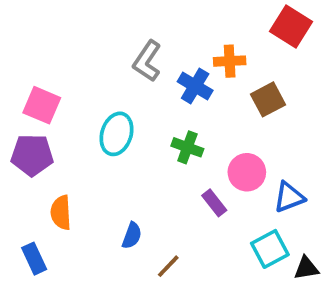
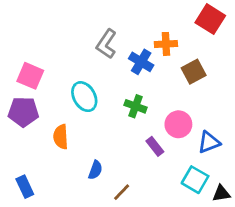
cyan ellipse: (116, 134) -> (84, 97), turned -48
orange semicircle: (61, 213) -> (61, 137), moved
cyan square: (270, 249) -> (195, 180), turned -32

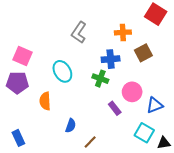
blue cross: (141, 62) -> (111, 59), moved, turned -36

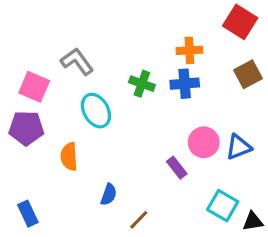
gray L-shape: (79, 32) -> (77, 61), moved, turned 110
brown square: (143, 53) -> (248, 74), moved
blue cross: (111, 59) -> (185, 84), moved
green cross: (100, 79) -> (142, 84), moved
blue triangle: (155, 105) -> (239, 147), moved

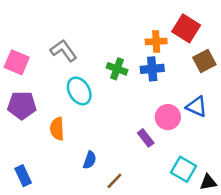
red square: (240, 22) -> (186, 28), moved
pink square: (34, 87) -> (17, 62), moved
blue triangle: (239, 147) -> (197, 107), moved, turned 45

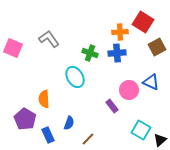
cyan ellipse: (79, 91) -> (75, 77), moved
purple pentagon: (22, 105) -> (25, 119), moved, turned 30
blue rectangle: (23, 176) -> (48, 135), moved
black triangle: (208, 182) -> (160, 140), turned -32

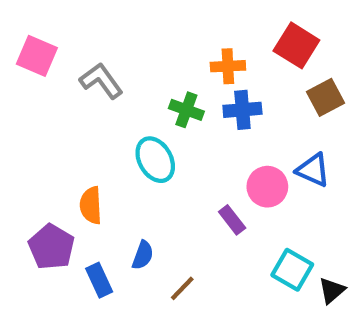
orange cross: (120, 32) -> (228, 66), moved
pink square: (13, 48) -> (37, 56), moved

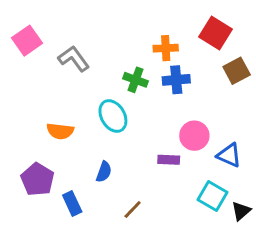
pink square: (37, 56) -> (27, 41), turned 32
blue triangle: (313, 170) -> (229, 155), moved
orange semicircle: (91, 205) -> (60, 131), moved, turned -80
purple rectangle: (232, 220) -> (169, 160), turned -50
blue semicircle: (143, 255) -> (104, 172), moved

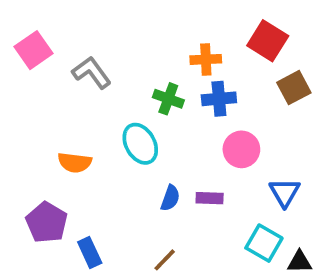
pink circle: (194, 136) -> (241, 149), moved
blue triangle: (229, 155) -> (285, 192), turned 36
blue semicircle: (104, 172) -> (170, 198), moved
black triangle: (241, 211) -> (300, 262), turned 40

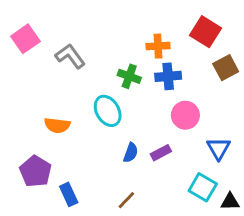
purple rectangle: (210, 198) -> (161, 153), turned -30

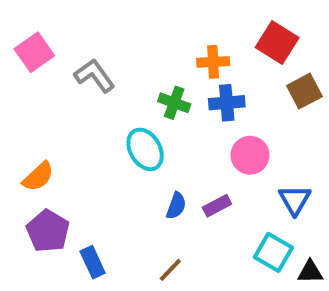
orange semicircle: (57, 125) -> (38, 177), moved, turned -50

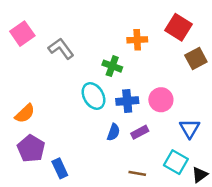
blue cross: (227, 103) -> (127, 101), moved
brown line: (170, 270) -> (137, 173), moved, turned 56
black triangle: (310, 272) -> (200, 175), turned -35

